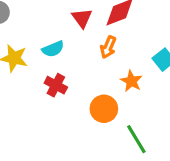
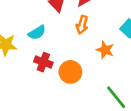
orange circle: (104, 109) -> (70, 72), moved

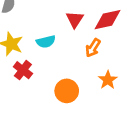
red cross: (43, 62) -> (23, 70), moved

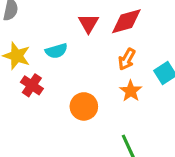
orange arrow: (93, 48) -> (127, 59), moved

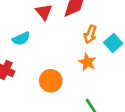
orange arrow: (127, 59) -> (90, 34), moved

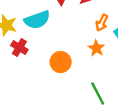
cyan semicircle: (21, 39) -> (37, 20), size x1.5

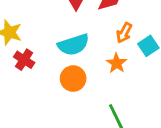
cyan semicircle: (37, 20) -> (73, 45), moved

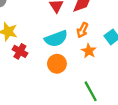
orange arrow: (124, 33) -> (82, 30), moved

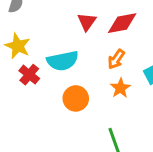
cyan semicircle: (56, 39) -> (63, 61), moved

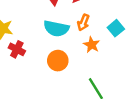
cyan semicircle: (63, 61) -> (56, 29), moved, turned 35

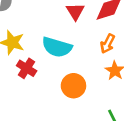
cyan semicircle: (56, 29) -> (57, 47), moved

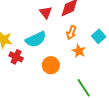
cyan semicircle: (57, 47) -> (36, 39), turned -35

